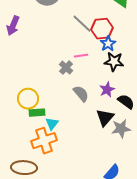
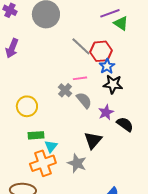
gray semicircle: (81, 94) -> (84, 100), moved
yellow circle: (28, 99) -> (27, 106), moved
black triangle: (105, 118) -> (93, 140), moved
gray star: (121, 129) -> (77, 163), moved, turned 30

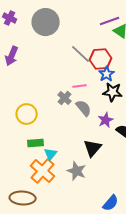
orange cross: (43, 163) -> (43, 171), turned -30

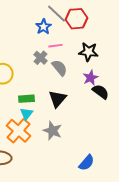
blue star: (107, 74) -> (44, 27), moved
purple star: (106, 120) -> (90, 78), moved
green rectangle: (36, 143) -> (26, 99), moved
black triangle: (93, 148) -> (58, 99), moved

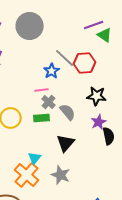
pink line: (56, 46) -> (42, 90), moved
black semicircle: (100, 92) -> (109, 136), turned 42
green rectangle: (26, 99) -> (42, 118), moved

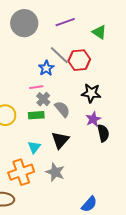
purple line: (94, 25) -> (65, 22), moved
cyan triangle: (35, 158) -> (34, 147), moved
orange cross: (27, 175) -> (21, 172), turned 30

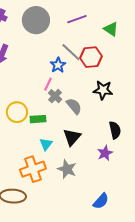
pink line: (36, 87) -> (48, 84), turned -56
green rectangle: (36, 115) -> (38, 119), moved
purple star: (93, 119) -> (105, 153), moved

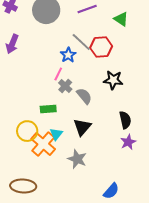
yellow circle: (17, 112) -> (27, 131), moved
purple star: (105, 153) -> (128, 142), moved
orange cross: (33, 169) -> (43, 144), moved, turned -30

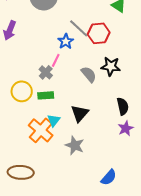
gray cross: (65, 86) -> (46, 72), moved
gray semicircle: (84, 96) -> (89, 74), moved
yellow circle: (27, 131) -> (22, 91), moved

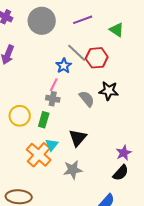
gray cross: (46, 72) -> (53, 99), moved, turned -32
green rectangle: (46, 95) -> (44, 120), turned -70
black semicircle: (123, 106) -> (121, 173), moved, turned 54
gray star: (75, 145) -> (73, 170), turned -30

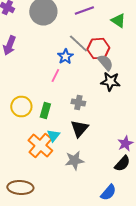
gray cross: (53, 99) -> (78, 102), moved
gray semicircle: (87, 99) -> (105, 62), moved

